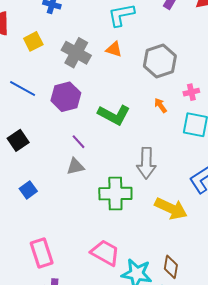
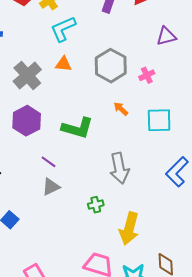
gray cross: (76, 53) -> (27, 75), turned 32
pink cross: (191, 92) -> (147, 75), moved
green cross: (115, 194) -> (96, 205), size x0.5
yellow arrow: (171, 208) -> (129, 229), moved, turned 92

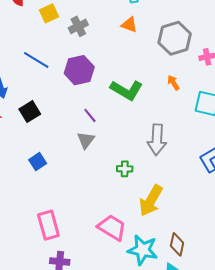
gray cross: (27, 75) -> (78, 26), moved, size x0.7
gray triangle: (51, 187) -> (86, 140), turned -42

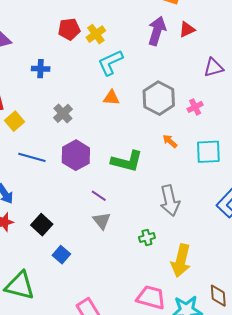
yellow square: (49, 13) -> (14, 121), moved
black square: (30, 112) -> (42, 225), moved

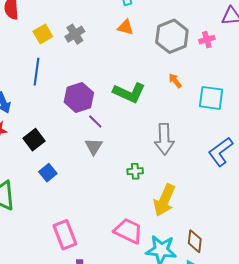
pink cross: (195, 107) -> (207, 40), moved
yellow square: (14, 121) -> (43, 34), moved
purple hexagon: (76, 155) -> (79, 97), moved
blue line: (32, 157) -> (36, 72), turned 72

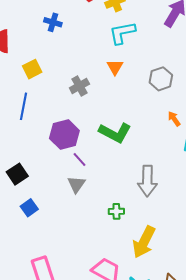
orange triangle: (125, 27) -> (115, 67), turned 42
gray cross: (75, 34) -> (79, 86), moved
gray hexagon: (172, 36) -> (161, 79), size x0.7
orange arrow: (175, 81) -> (174, 119), moved

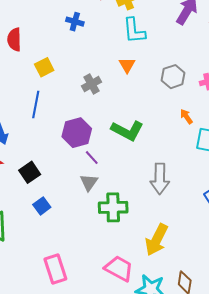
blue cross: (53, 22) -> (75, 22), moved
cyan L-shape: (122, 33) -> (134, 31), turned -84
green cross: (116, 211) -> (113, 207), moved, size x1.8

